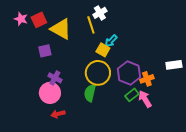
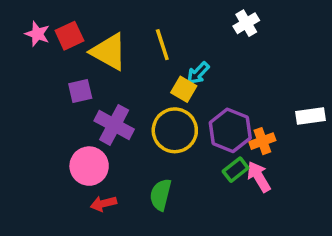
white cross: (100, 13) -> (246, 23), moved
purple cross: (55, 78) -> (114, 125), moved, size x1.5
green semicircle: (90, 93) -> (161, 195), moved

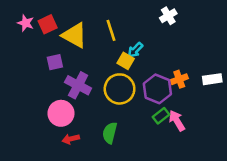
orange cross: (262, 141) -> (179, 79), moved

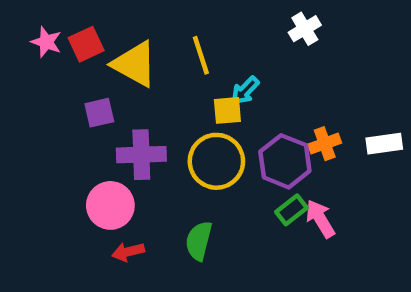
yellow square: (126, 61) -> (227, 110), turned -35
purple cross: (78, 85) -> (141, 155), turned -30

